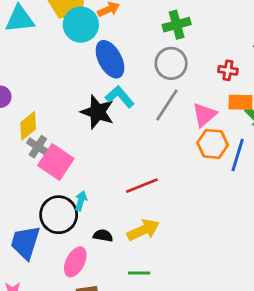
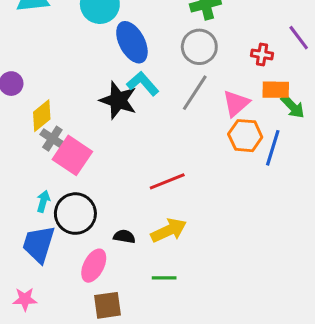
cyan arrow: (81, 201) -> (43, 201), moved

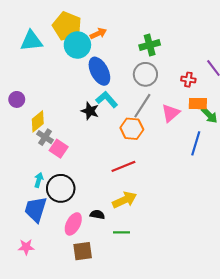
black star: (118, 100) -> (90, 111), size x0.7
orange hexagon: (245, 136) -> (132, 129), moved
pink square: (72, 155) -> (59, 149), size x0.7
black semicircle: (124, 237) -> (97, 215), moved

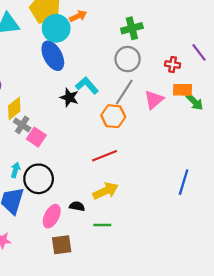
blue ellipse: (99, 71) -> (53, 56), moved
blue line: (196, 143) -> (184, 182), moved

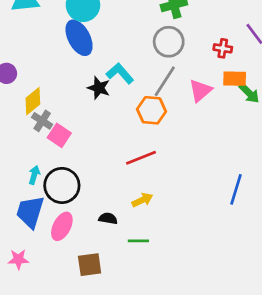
yellow arrow: (106, 191) -> (142, 200), size x0.7
pink ellipse: (52, 216) -> (62, 226), moved

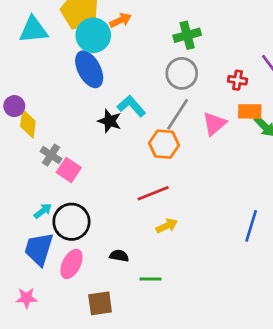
yellow diamond: (33, 101) -> (28, 124), moved, turned -44
cyan arrow: (34, 175) -> (43, 211), turned 36
yellow arrow: (142, 200) -> (167, 226), moved

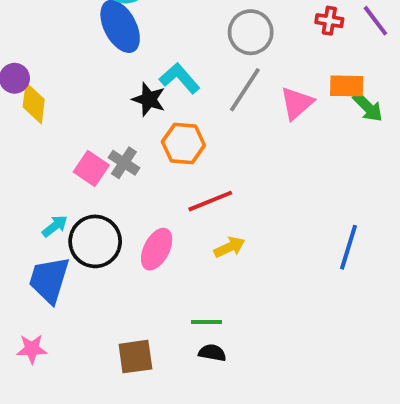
red cross: (238, 80) -> (329, 21), moved
orange hexagon: (164, 144) -> (183, 144), moved
gray cross: (51, 155) -> (124, 163), moved
black semicircle: (119, 256) -> (212, 353), moved
pink ellipse: (71, 264) -> (157, 249), moved

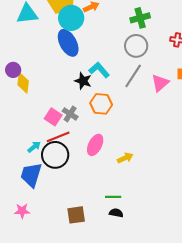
red line: (210, 201) -> (58, 137), moved
pink ellipse: (157, 249) -> (95, 145), moved

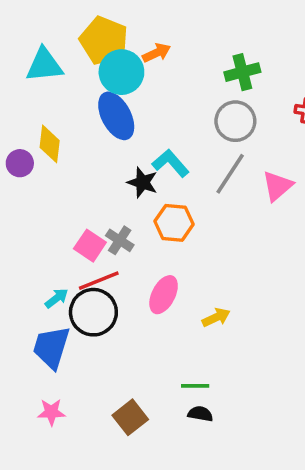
yellow diamond: (23, 83) -> (50, 144), moved
pink star: (22, 211) -> (51, 412), moved
brown square: (76, 215) -> (130, 417), turned -30

